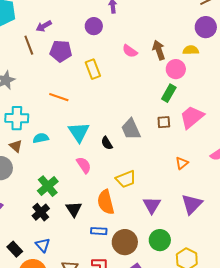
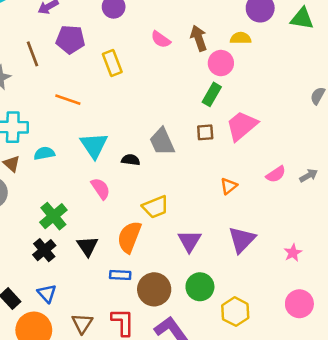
brown line: (29, 45) -> (32, 54), moved
black semicircle: (107, 143) -> (131, 160), turned 128
orange semicircle: (106, 202) -> (129, 237), turned 35

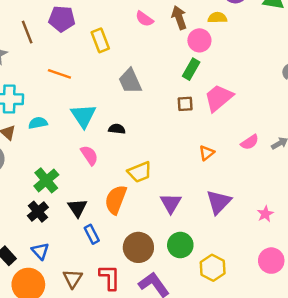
gray trapezoid: (162, 142) -> (130, 81), moved
blue rectangle: (120, 275) -> (92, 234), moved, turned 60

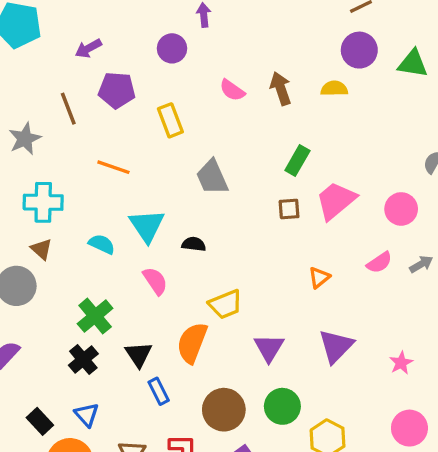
pink circle: (199, 40) -> (401, 209), moved
cyan semicircle: (38, 123) -> (102, 244), moved, turned 36

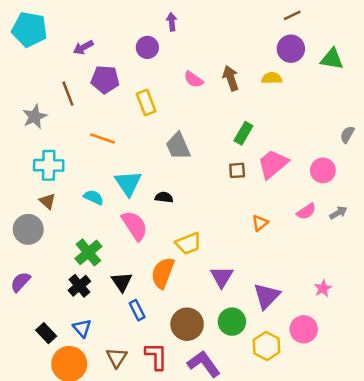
pink semicircle: (155, 281) -> (135, 226), size x1.4
purple triangle: (336, 346) -> (267, 296), moved
pink circle: (409, 428) -> (304, 329), moved

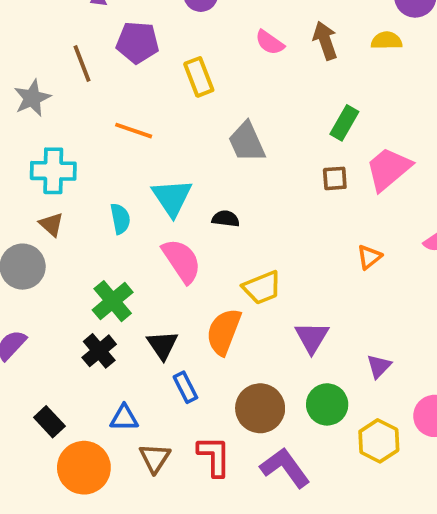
cyan semicircle: (94, 197) -> (120, 219), turned 54
purple triangle: (267, 296) -> (379, 366), size x0.6
blue triangle: (82, 328) -> (124, 418), moved, turned -48

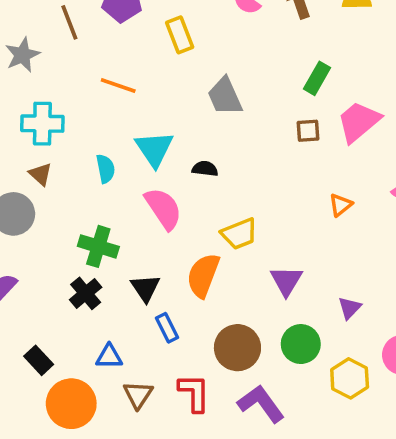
green cross: (113, 301) -> (98, 246), turned -33

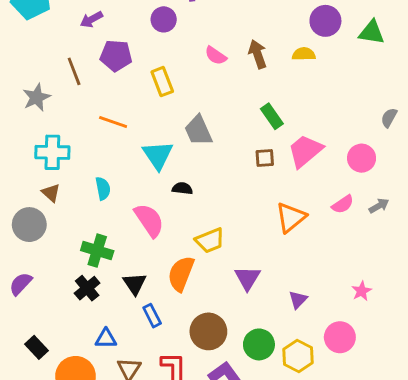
green rectangle: (317, 78) -> (272, 116), turned -65
cyan triangle: (154, 149) -> (158, 155), moved
orange triangle: (341, 205) -> (291, 217), size x1.6
green circle: (301, 344) -> (259, 344), moved
black rectangle: (39, 360) -> (36, 347), moved

